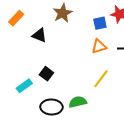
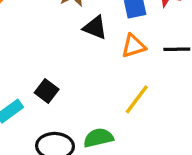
black triangle: (39, 35) -> (95, 28), moved

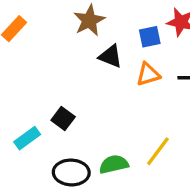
yellow line: (137, 99) -> (158, 151), moved

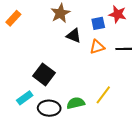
black square: (63, 119) -> (44, 74), size x1.5
cyan rectangle: (27, 138) -> (25, 98), moved

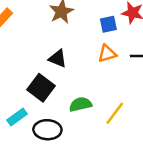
black triangle: (74, 36) -> (58, 59), moved
green semicircle: (76, 103) -> (80, 104), moved

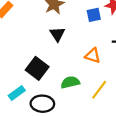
orange triangle: (107, 53) -> (93, 56), moved, turned 35
black triangle: (58, 59) -> (57, 34), moved, turned 35

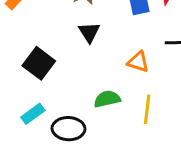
black square: (37, 68) -> (39, 63), moved
yellow line: (99, 90) -> (147, 109), turned -30

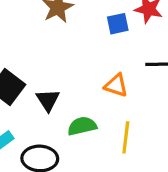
black triangle: (89, 32) -> (48, 100), moved

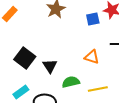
yellow line: (126, 137) -> (98, 89), turned 72

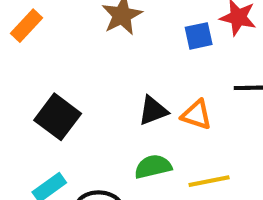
black triangle: (50, 66) -> (153, 111), moved, turned 42

